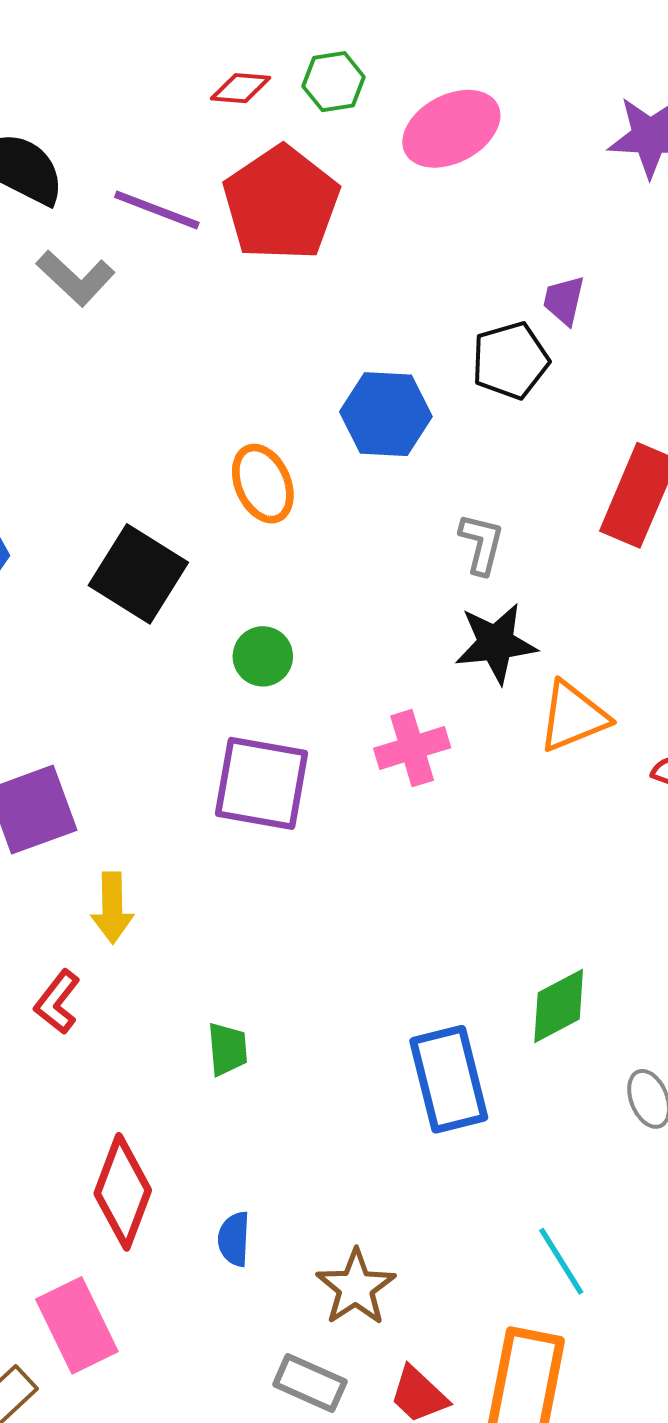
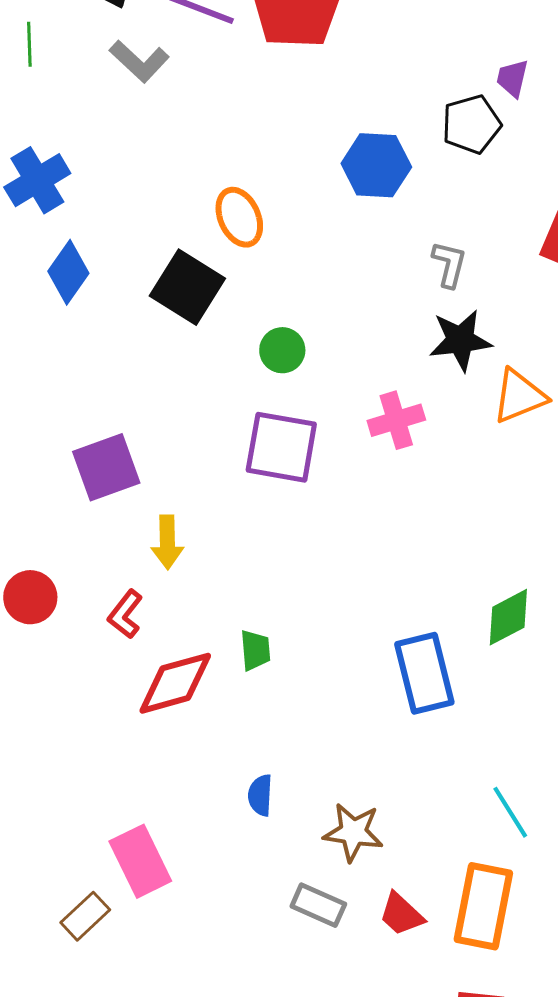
orange ellipse: (263, 484) -> (239, 217), moved
red diamond: (123, 1192) -> (175, 683), moved, turned 54
brown star: (356, 1287) -> (353, 832), turned -30

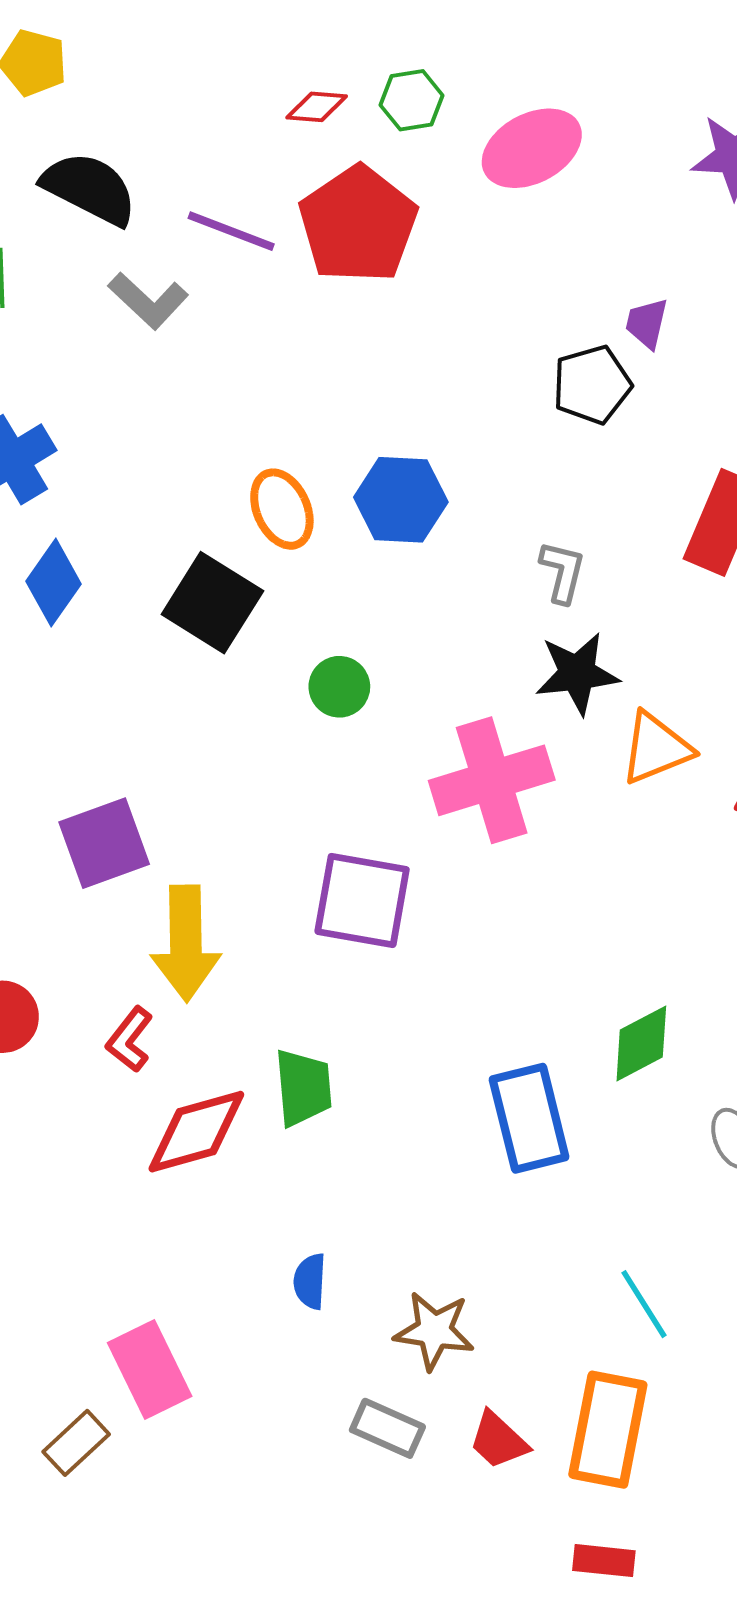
blue hexagon: (376, 165) -> (401, 500), moved
pink cross: (396, 420) -> (492, 780), size x1.6
purple square: (281, 447) -> (362, 901), moved
yellow arrow: (167, 542) -> (186, 943), size x1.6
green trapezoid: (255, 650) -> (303, 1088), size x1.4

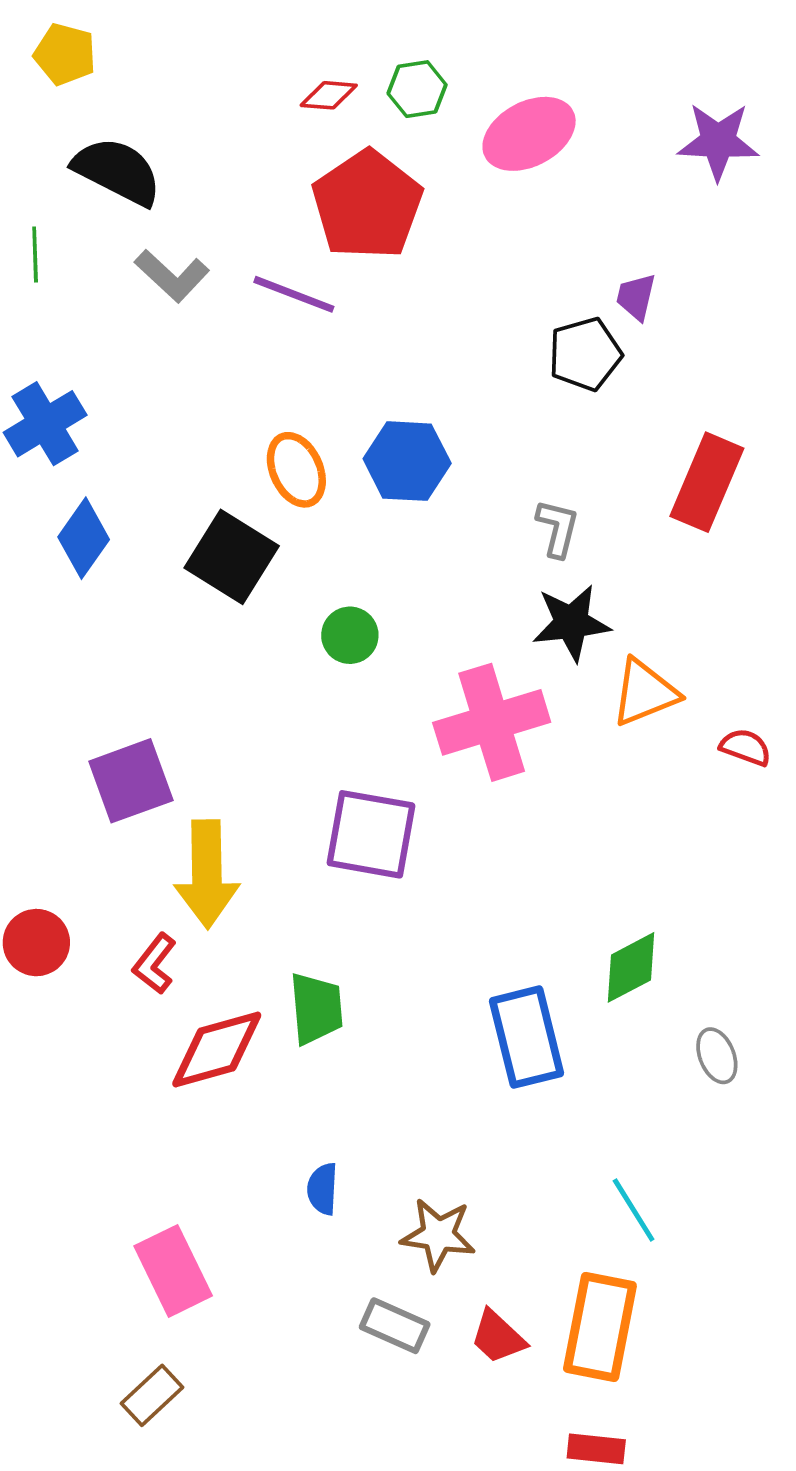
purple line: (231, 231) -> (294, 294), moved
brown rectangle: (76, 1443) -> (152, 1395), moved

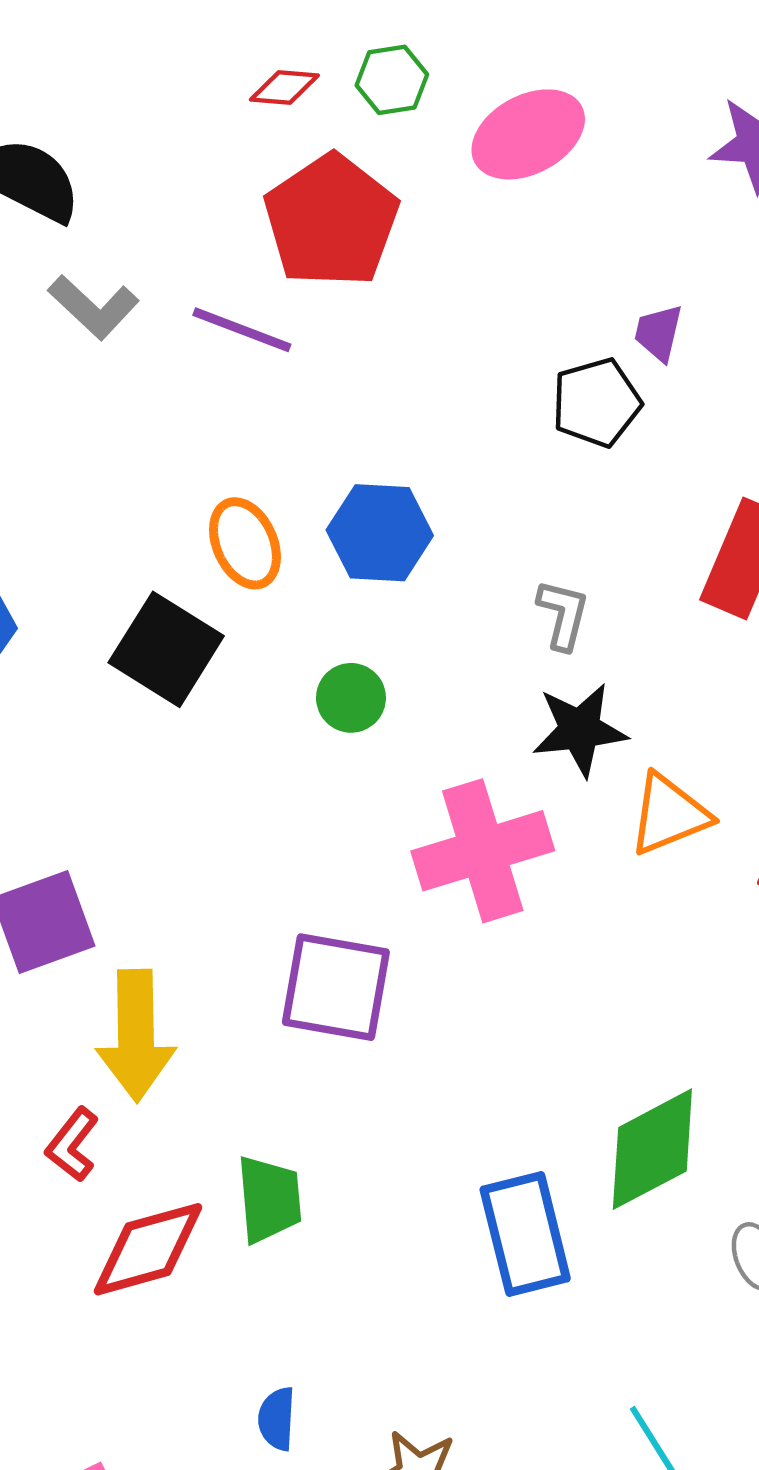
green circle: (350, 635) -> (351, 698), moved
green diamond: (631, 967) -> (652, 1149), size x1.4

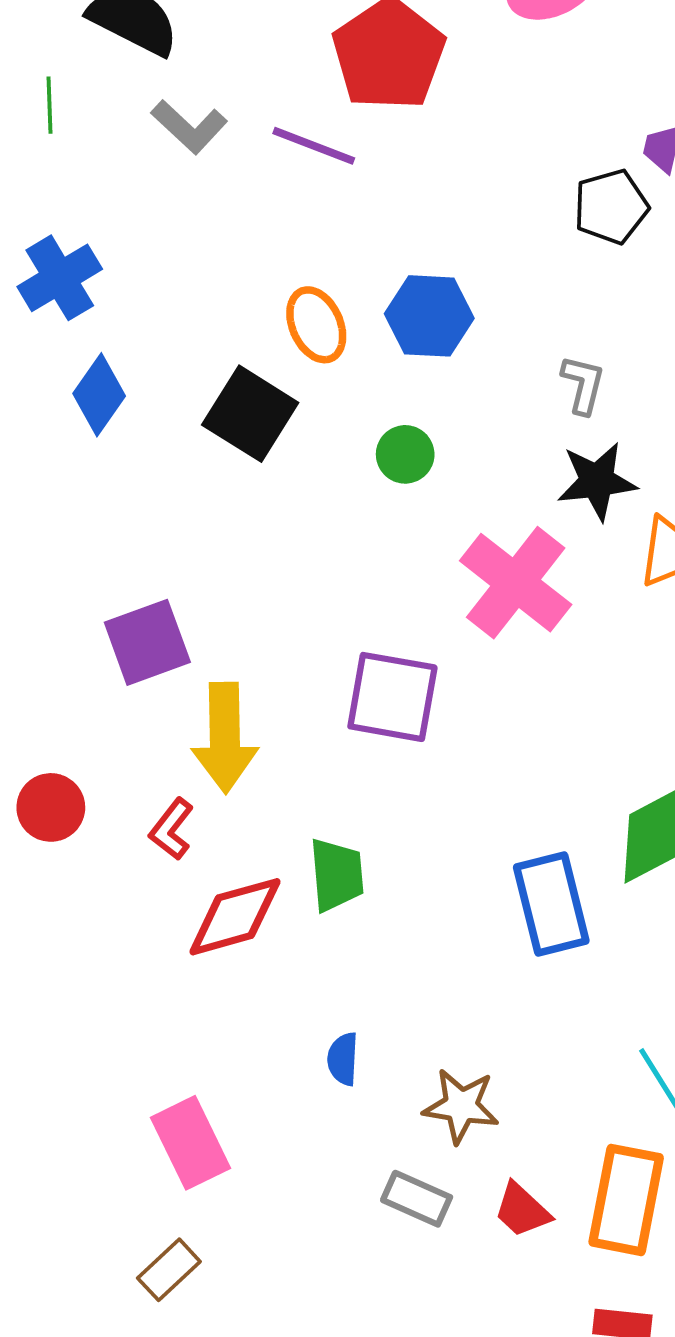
pink cross: (483, 851) -> (516, 583), turned -35

